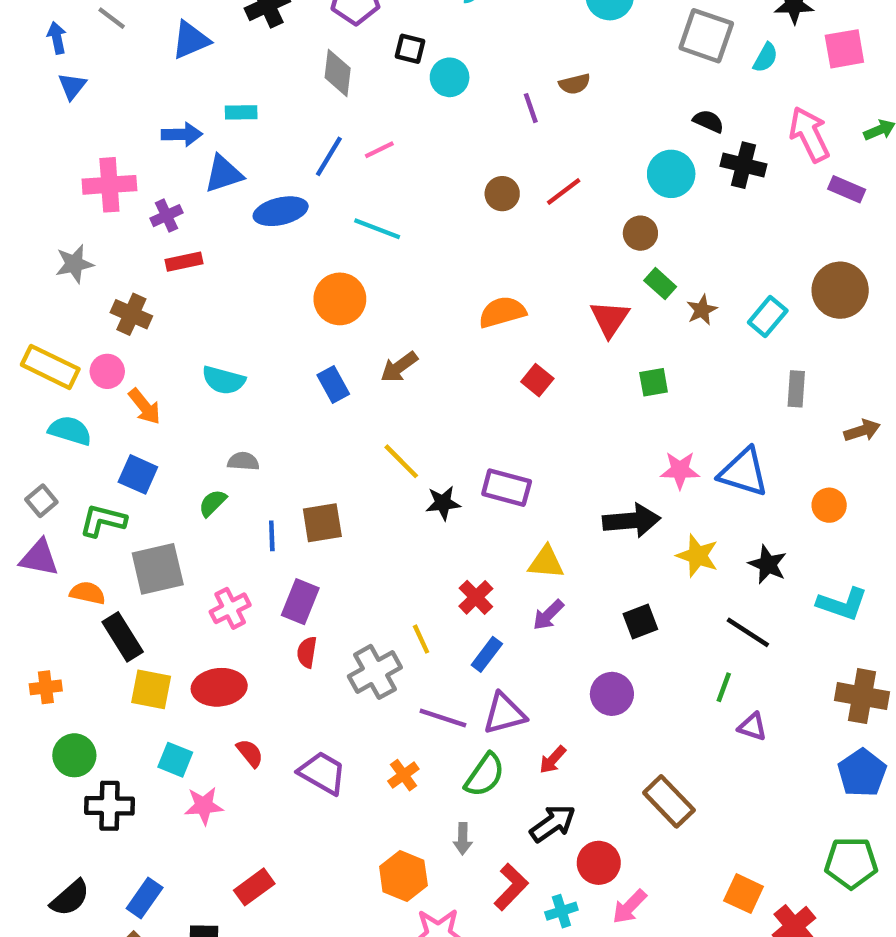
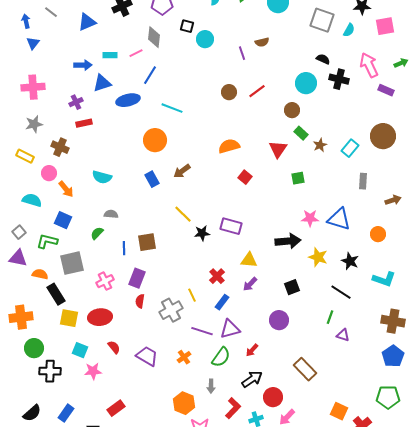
pink line: (379, 150) -> (136, 53), moved
pink cross: (109, 185) -> (33, 87), moved
yellow rectangle: (50, 367) -> (25, 156), moved, size x0.7
orange cross: (46, 687) -> (21, 317), size x1.6

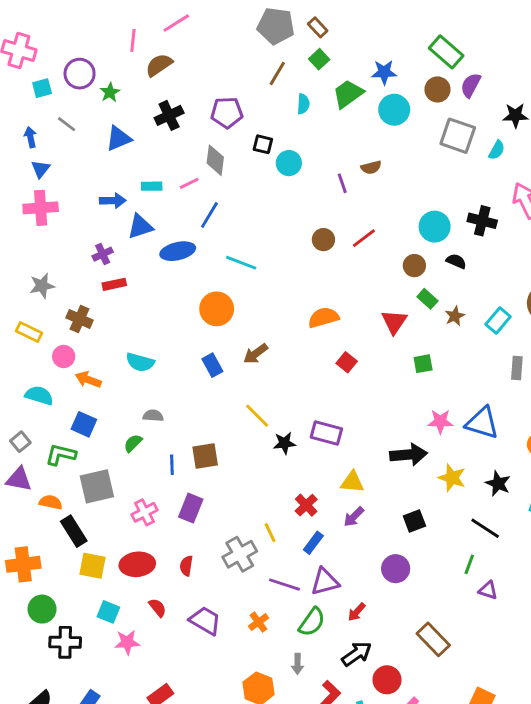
black semicircle: (323, 59) -> (456, 261), moved
pink cross: (33, 87) -> (41, 208), moved
orange arrow: (66, 189) -> (88, 380), turned 150
red semicircle: (140, 301) -> (186, 566), moved

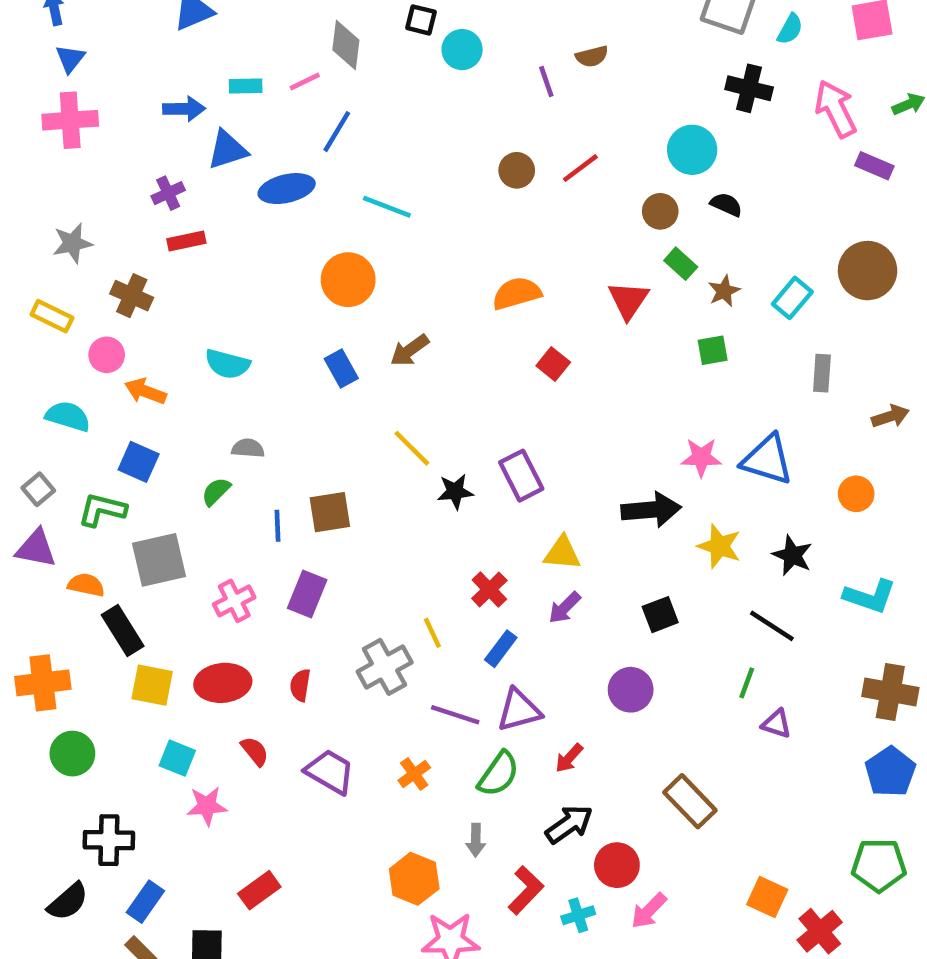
black cross: (482, 221) -> (749, 88), moved
green square: (423, 364) -> (713, 350), moved
purple rectangle: (326, 433) -> (521, 476), turned 48
black cross: (65, 642) -> (109, 840), moved

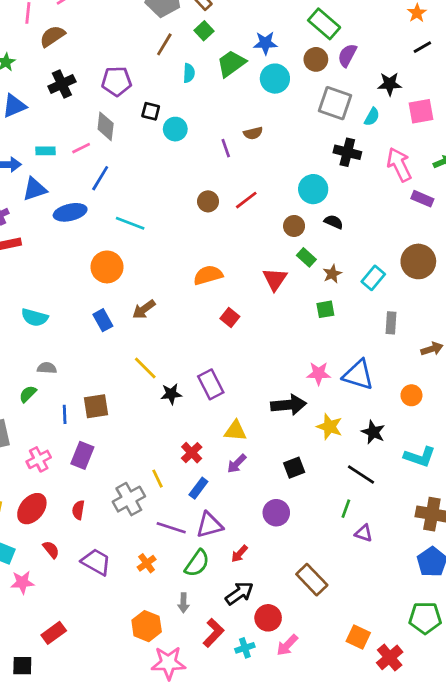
red ellipse: (223, 683) -> (32, 509), turned -44

